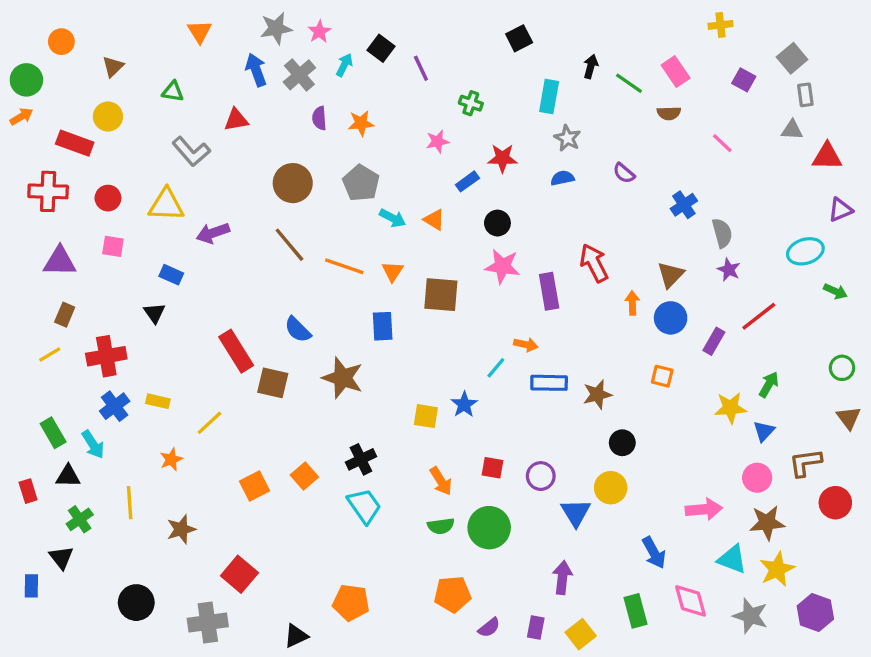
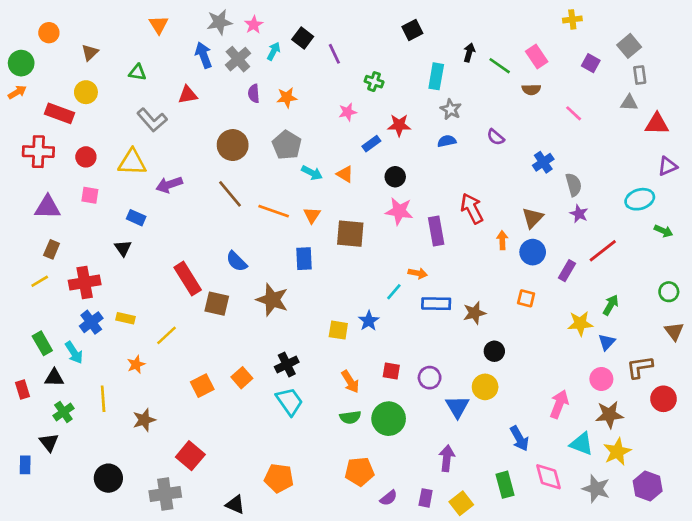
pink arrow: (704, 509) -> (559, 404), turned -64
black triangle: (296, 636) -> (235, 505), turned 48

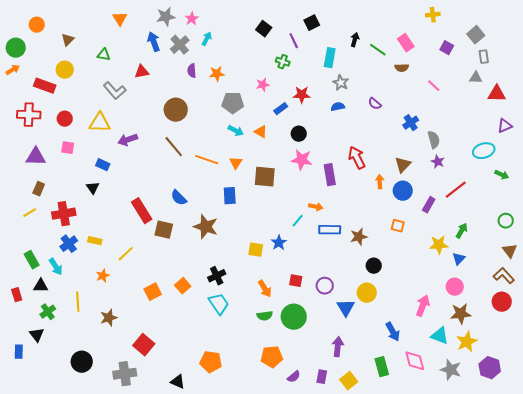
black square: (303, 38) -> (264, 29), moved
purple line: (334, 54) -> (294, 41), moved
gray pentagon: (287, 145) -> (233, 103), moved, turned -30
brown L-shape: (640, 367) -> (504, 276), moved, turned 55

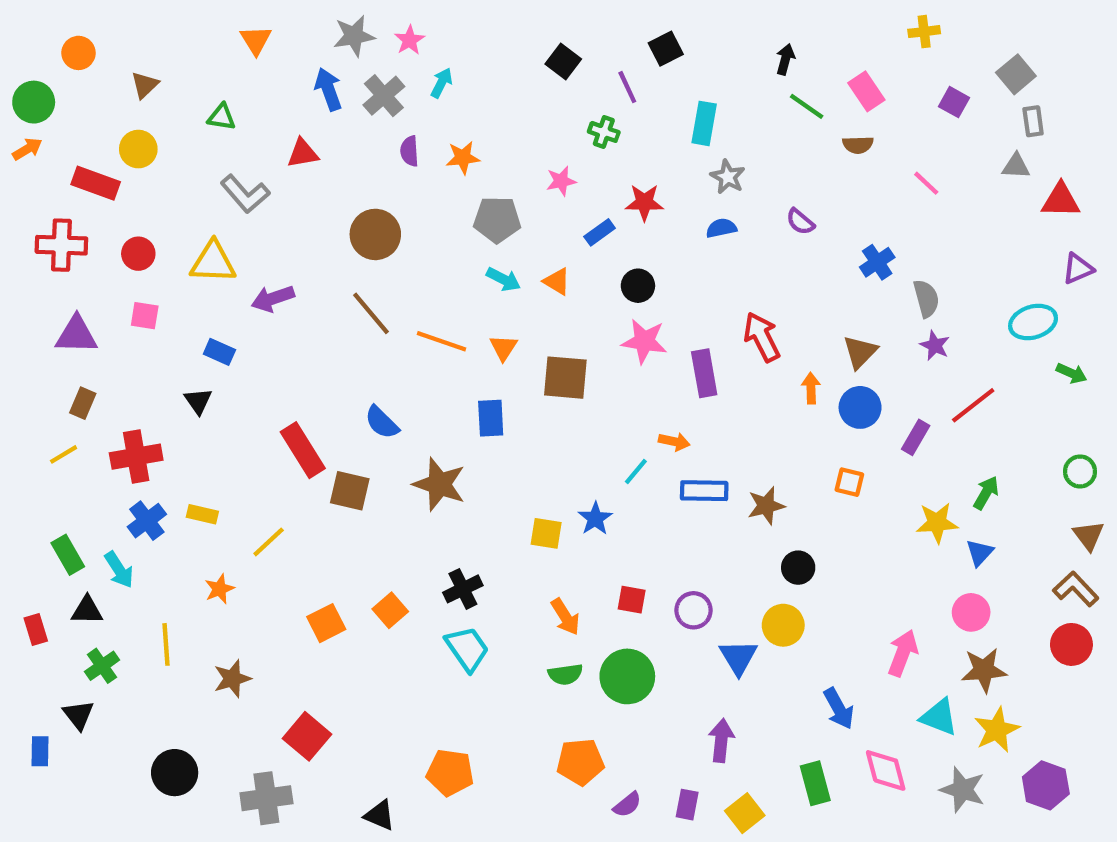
black arrow: (355, 40) -> (785, 59), moved

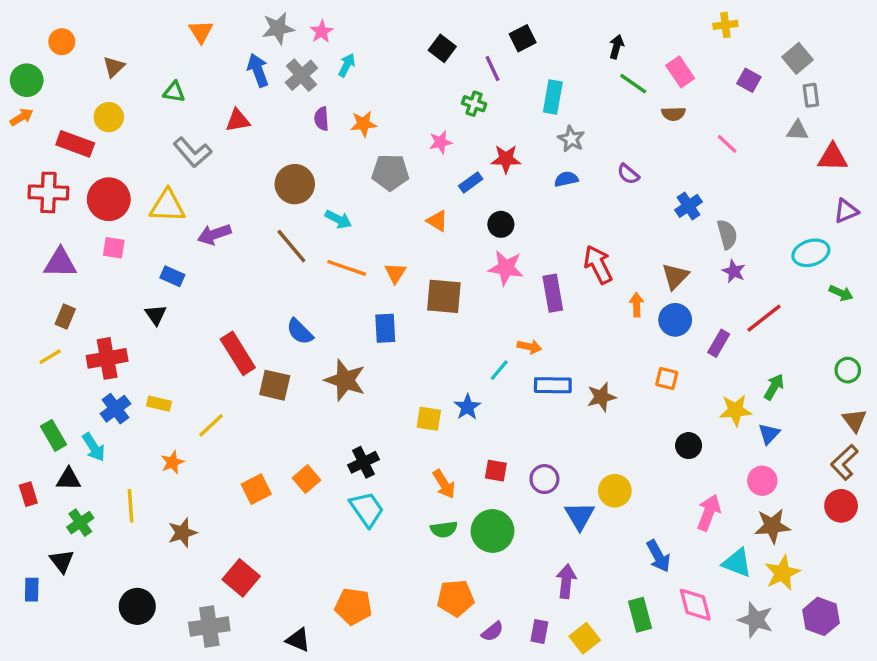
red circle: (138, 254) -> (109, 199), size x1.6
cyan arrow: (503, 279) -> (338, 219), moved
black circle: (798, 568) -> (689, 446), moved
brown L-shape: (1076, 589) -> (844, 462), turned -90

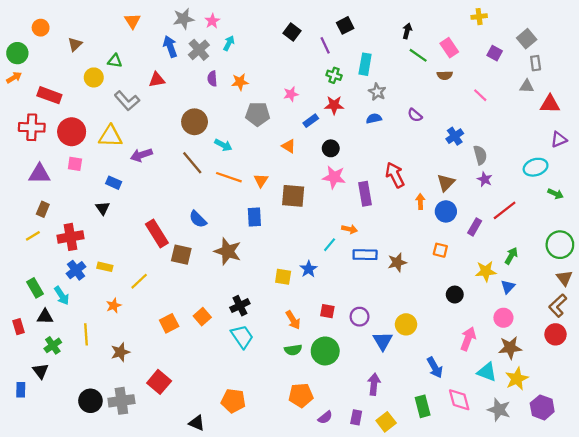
green cross: (474, 104) -> (334, 75), moved
yellow circle: (109, 117) -> (94, 77), moved
green circle: (848, 370) -> (560, 245), size x1.6
gray cross: (209, 626) -> (121, 401), moved

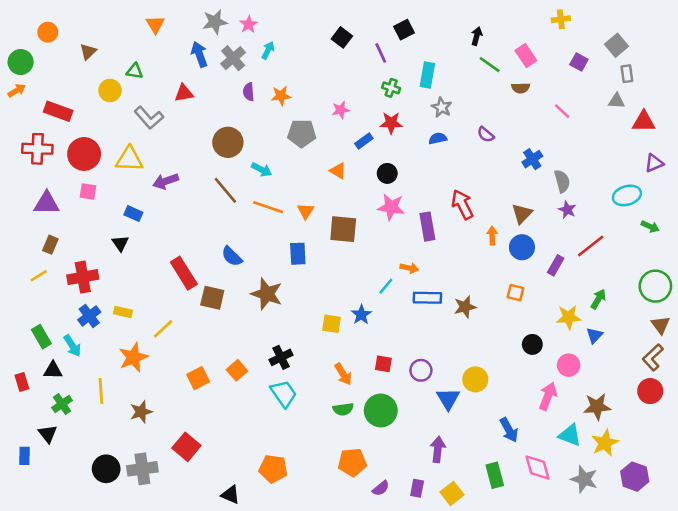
orange star: (114, 306) -> (133, 357), size x1.6
pink circle: (503, 318) -> (569, 365), moved

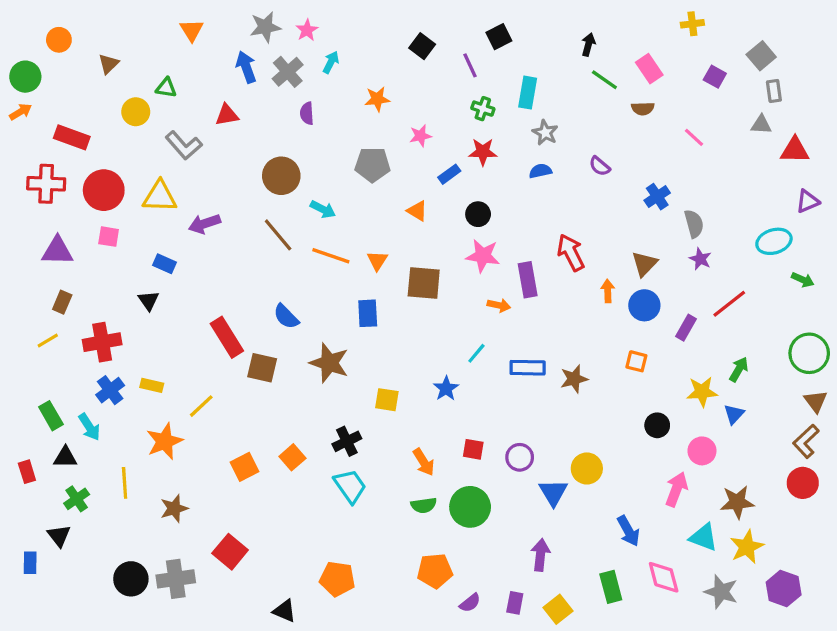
orange star: (281, 96) -> (377, 99), moved
orange arrow: (409, 268) -> (499, 305), moved
yellow square: (332, 324) -> (387, 400), moved

